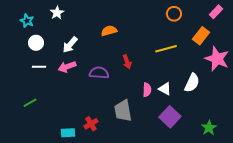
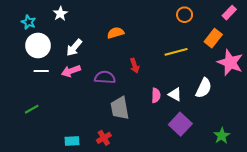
white circle: (36, 43) -> (38, 45), size x1.5
gray trapezoid: (123, 111) -> (120, 108), moved
red cross: (91, 124) -> (104, 138), moved

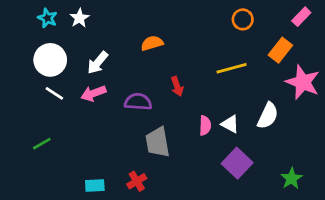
cyan star: (28, 22) -> (47, 18), moved
white line: (41, 71) -> (54, 93), turned 32

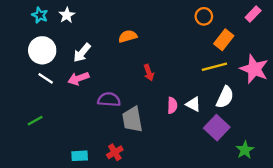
orange rectangle: (280, 50) -> (224, 40), moved
yellow line: (232, 68) -> (214, 67), moved
purple semicircle: (138, 102) -> (109, 100), moved
purple square: (237, 163) -> (217, 128), moved

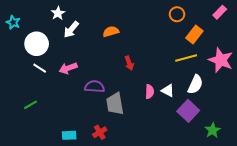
cyan star: (40, 15) -> (13, 22), moved
white arrow: (82, 53) -> (71, 30), moved

